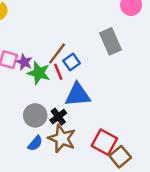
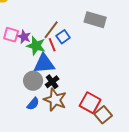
gray rectangle: (110, 41) -> (95, 20), turned -50
blue triangle: (78, 95) -> (44, 64), moved

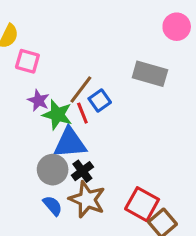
pink square: (11, 35) -> (27, 61), moved
blue semicircle: (33, 104) -> (53, 206), turned -80

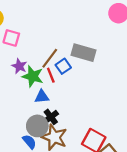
gray rectangle: (150, 74) -> (84, 53), moved
blue triangle: (70, 143) -> (42, 97), size x0.6
gray circle: (53, 170) -> (37, 126), moved

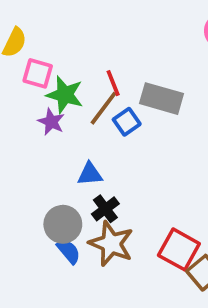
red line: (51, 75) -> (113, 83), moved
green star: (33, 76) -> (65, 95), moved
gray circle: (37, 126) -> (63, 224), moved

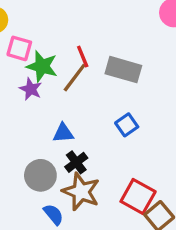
blue square: (127, 122) -> (127, 125), moved
blue semicircle: (69, 251) -> (53, 214), moved

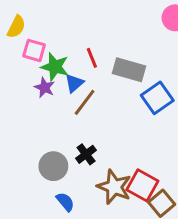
brown line: (75, 78) -> (85, 102), moved
blue square: (127, 125) -> (157, 98), moved, size x1.5
blue triangle: (63, 133) -> (74, 83), moved, turned -36
brown star: (81, 192) -> (114, 187), moved

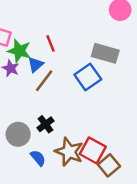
gray rectangle: (129, 70) -> (105, 53), moved
blue square: (157, 98) -> (88, 77), moved
blue semicircle: (65, 202) -> (38, 158), moved

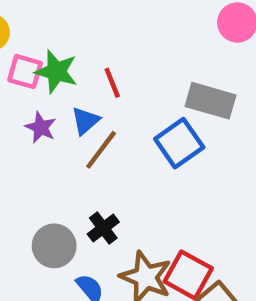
green star: (19, 51) -> (56, 72), moved

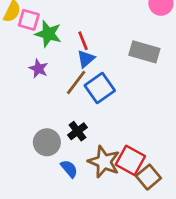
pink square: (25, 72) -> (29, 20), moved
blue triangle: (85, 121) -> (86, 59), moved
blue square: (179, 143) -> (100, 88), moved

